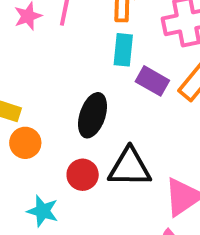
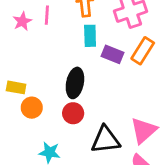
black triangle: (130, 167) -> (105, 140), moved
red circle: (83, 175) -> (73, 113), moved

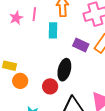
cyan rectangle: (90, 36) -> (53, 30), moved
black ellipse: (75, 83) -> (64, 70), moved

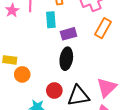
purple rectangle: (81, 45) -> (68, 34), moved, turned -35
red circle: (50, 86) -> (54, 91), moved

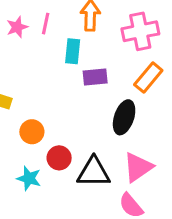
black ellipse: (66, 59) -> (124, 117), moved
orange circle: (22, 74) -> (32, 132), moved

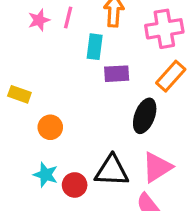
red circle: (59, 158) -> (75, 185), moved

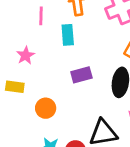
pink star: (39, 20) -> (26, 55), moved
purple rectangle: (117, 74) -> (81, 75), moved

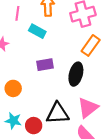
cyan rectangle: (68, 35) -> (37, 31), turned -63

